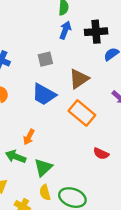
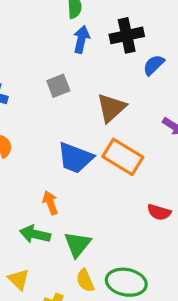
blue trapezoid: (44, 94) -> (75, 158), moved
orange arrow: (29, 137) -> (50, 203), turned 140

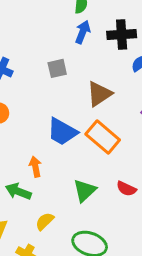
green triangle: (78, 244) -> (85, 191), moved
yellow semicircle: (85, 280) -> (45, 221), moved, turned 60

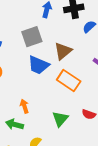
gray square: (57, 68) -> (32, 37), size x1.5
blue trapezoid: (62, 132) -> (38, 65), moved

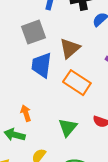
blue trapezoid: (38, 65) -> (42, 65), turned 75

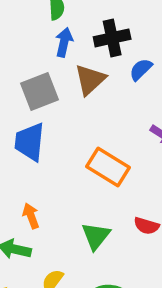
brown triangle: (70, 48) -> (90, 80), moved
blue trapezoid: (42, 65) -> (30, 142), moved

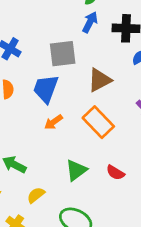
brown triangle: (90, 80) -> (99, 80), moved
orange arrow: (31, 216) -> (54, 122), moved, turned -120

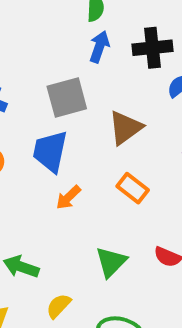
orange rectangle: (98, 122) -> (133, 188), size x0.7

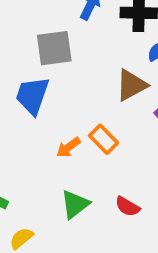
brown triangle: (125, 128) -> (131, 85), moved
orange arrow: (68, 197) -> (68, 147), moved

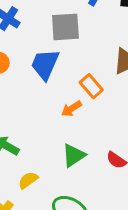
orange rectangle: (104, 139) -> (91, 86), moved

